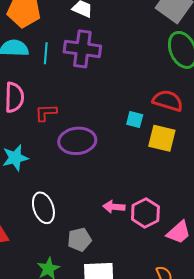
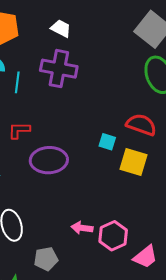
cyan line: (46, 53) -> (17, 82), moved

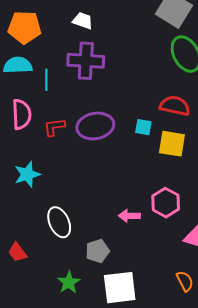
purple ellipse: (49, 160) -> (95, 126), moved
pink hexagon: (113, 236) -> (166, 203), moved

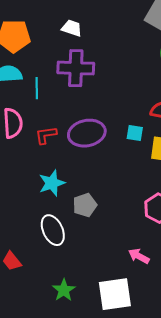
cyan star: (27, 174) -> (52, 183), moved
pink arrow: (129, 216) -> (139, 256), moved, turned 30
gray pentagon: (97, 251) -> (85, 205), moved

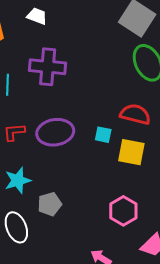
white trapezoid: (72, 28) -> (37, 16), moved

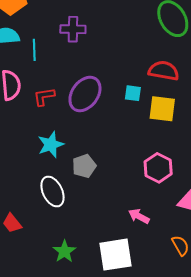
purple cross: (48, 67) -> (73, 29), size x0.7
purple ellipse: (55, 132) -> (85, 94), turned -42

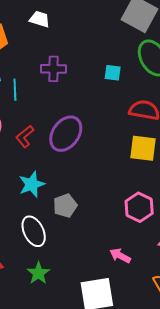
cyan square: (133, 93) -> (113, 73), moved
red L-shape: (44, 97) -> (25, 136), turned -30
green star: (64, 251) -> (38, 273), moved

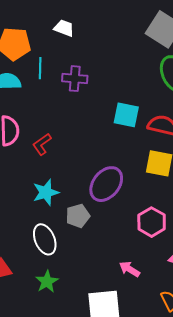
cyan square: (113, 73) -> (126, 115), moved, size x1.5
cyan line: (15, 90) -> (40, 68), moved
purple ellipse: (66, 134) -> (106, 184), moved

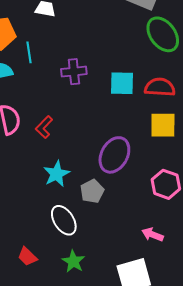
purple cross: (75, 79) -> (74, 72), moved

